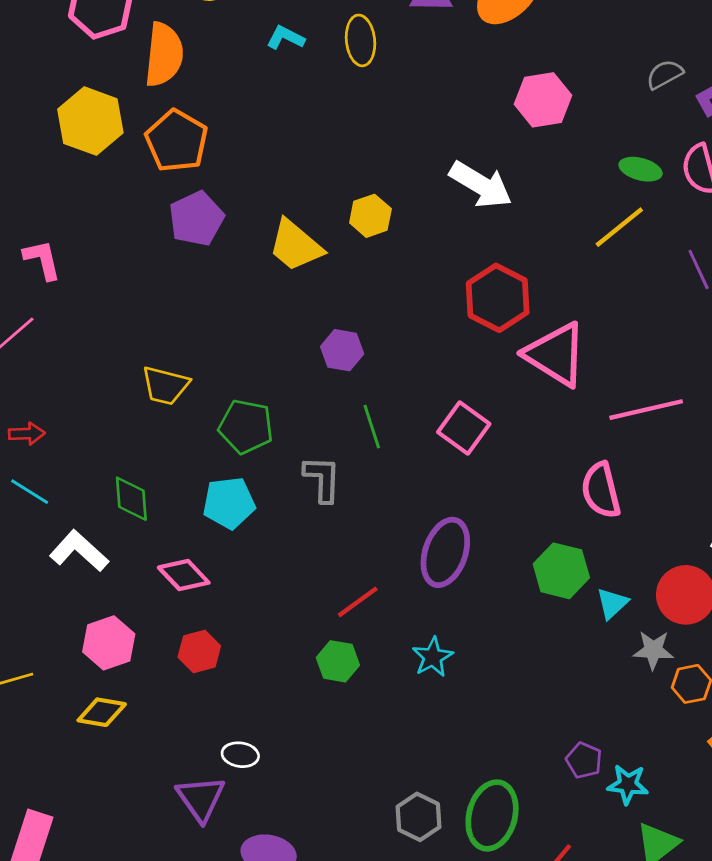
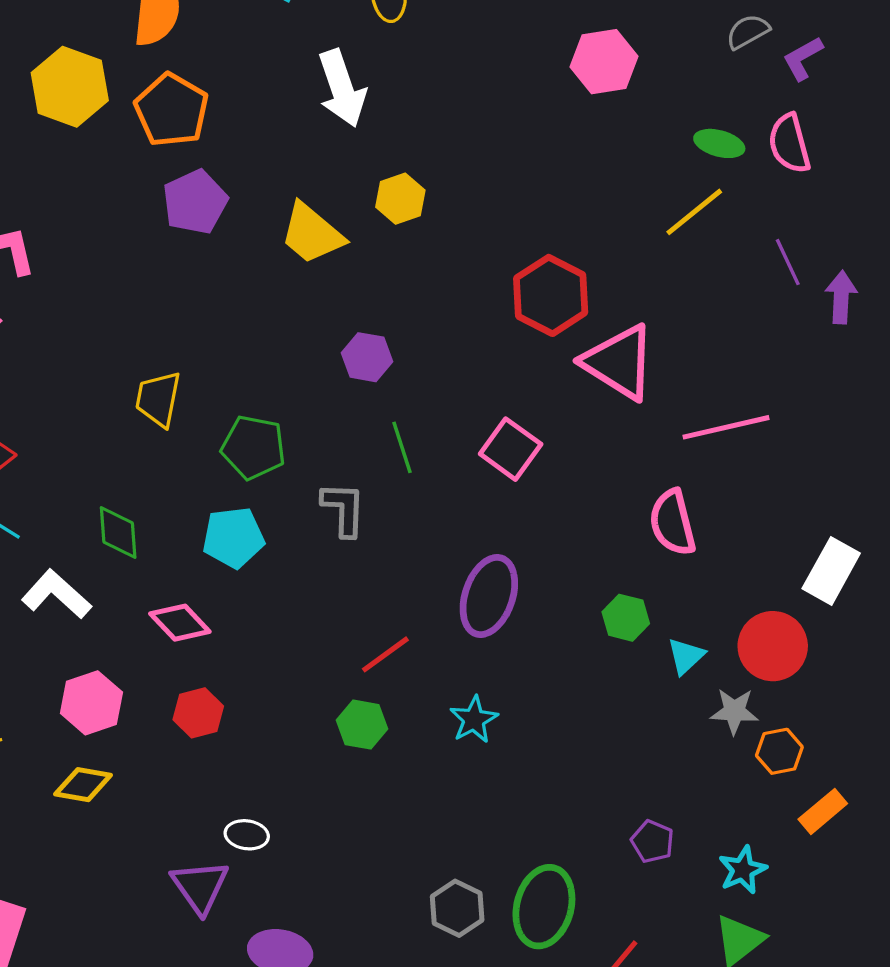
white arrow: (481, 185) -> (342, 88), moved, turned 40
yellow trapezoid: (165, 386) -> (158, 399), turned 87
green hexagon: (561, 571) -> (626, 618), size x0.7
cyan star: (628, 784) -> (743, 870), moved, turned -30

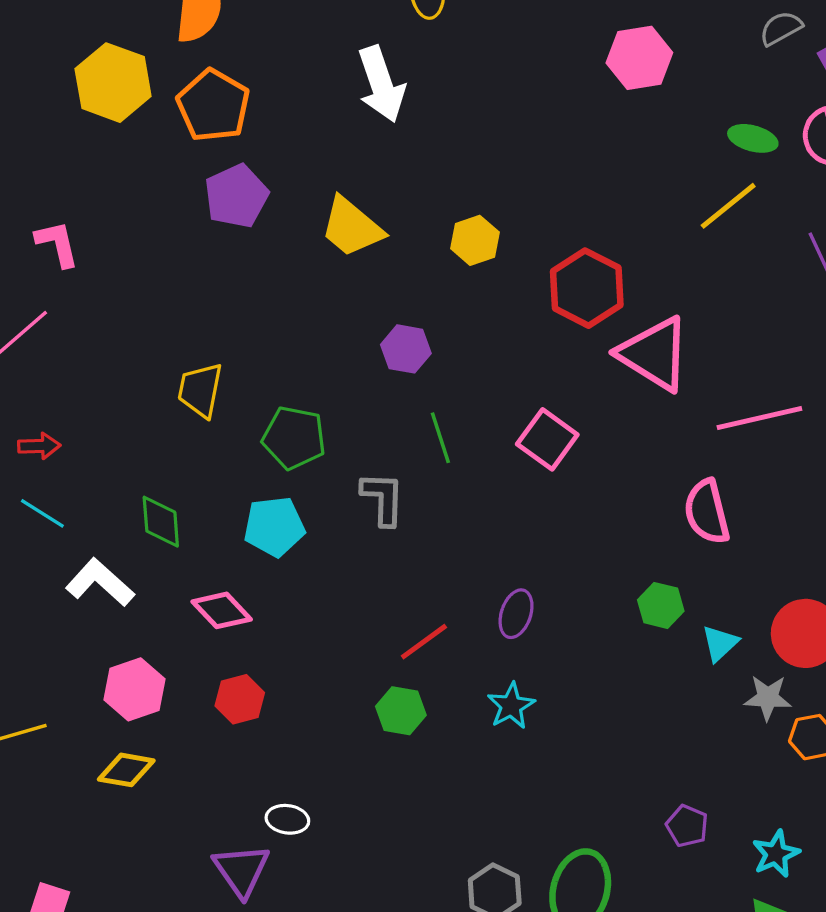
yellow hexagon: (400, 199) -> (475, 240), moved
purple ellipse: (489, 596) -> (516, 614), moved, size x0.6

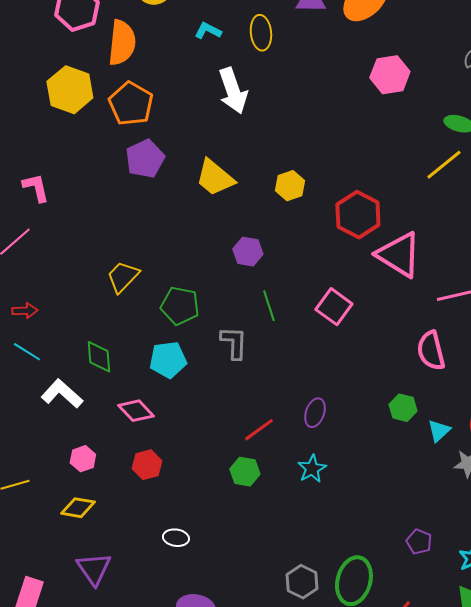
yellow trapezoid: (200, 390) -> (123, 277), turned 33
pink hexagon: (134, 689) -> (83, 459), size x0.7
purple triangle: (241, 870) -> (94, 569), moved

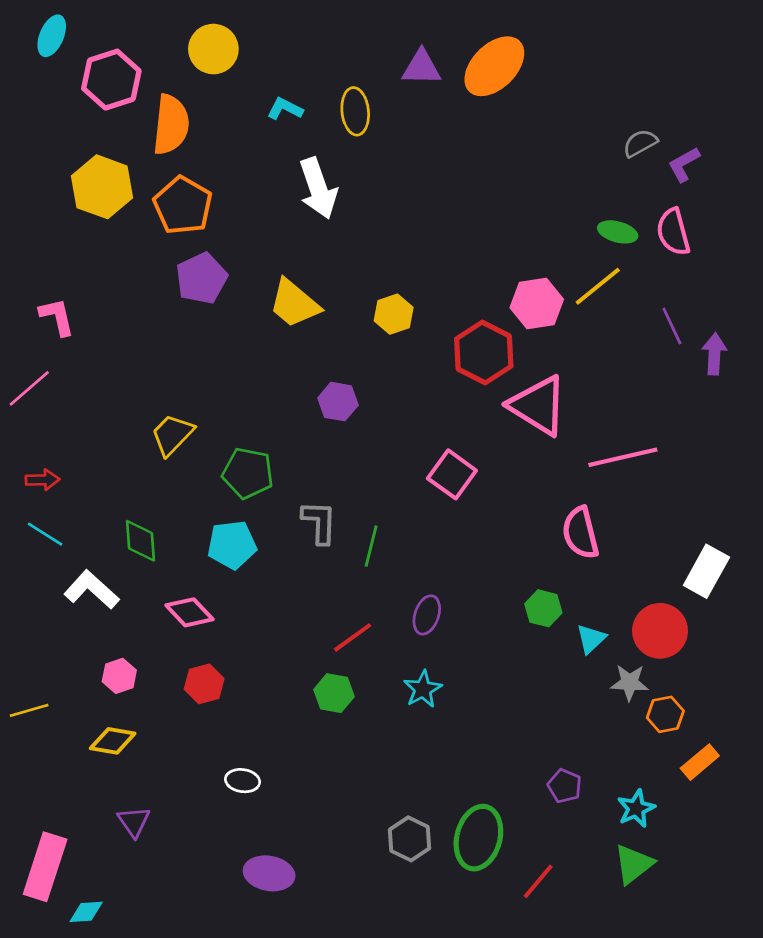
pink hexagon: (390, 75) -> (537, 303), moved
green line: (269, 306) -> (371, 546), moved, turned 32
purple triangle: (94, 569) -> (134, 822), size x0.7

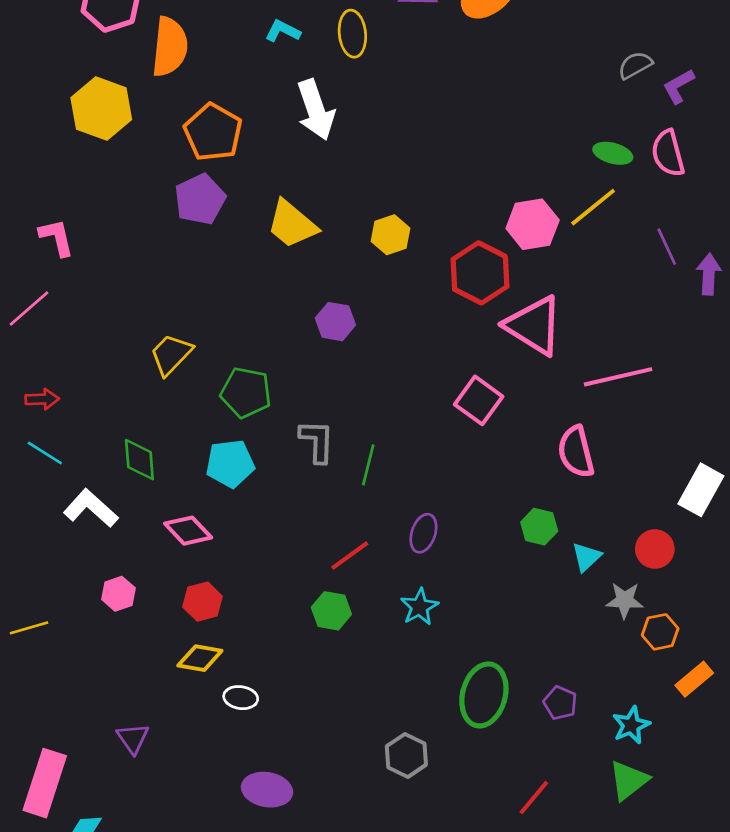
orange pentagon: (183, 205) -> (213, 132), moved
pink square: (452, 474) -> (479, 400), moved
red circle: (660, 631) -> (655, 549), size x0.7
yellow diamond: (113, 741) -> (200, 658), moved
green ellipse: (478, 838) -> (484, 695), moved

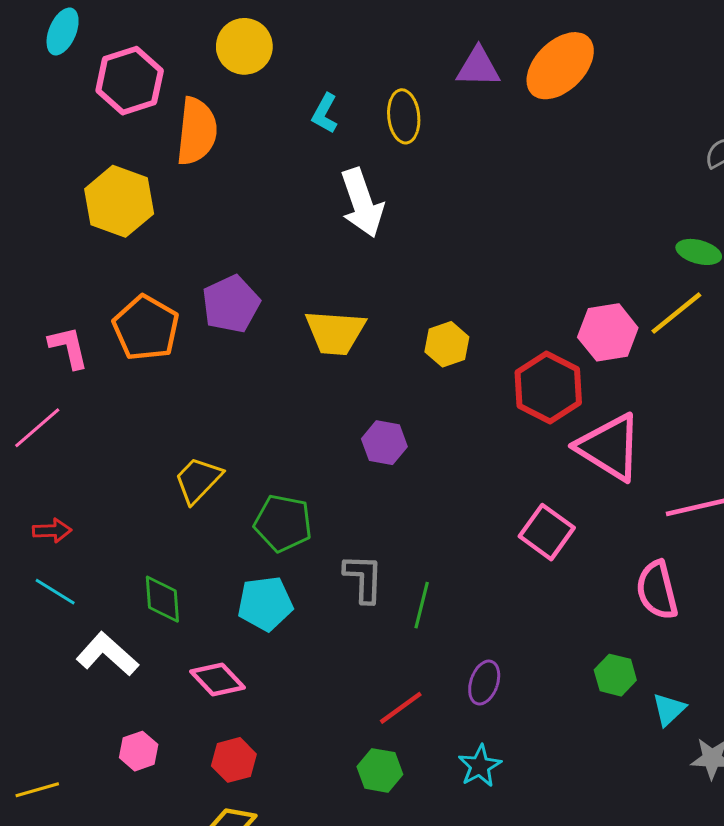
cyan L-shape: (283, 31) -> (325, 113), turned -88
orange pentagon: (213, 132) -> (146, 328), moved
yellow trapezoid: (292, 224) -> (335, 332), turned -36

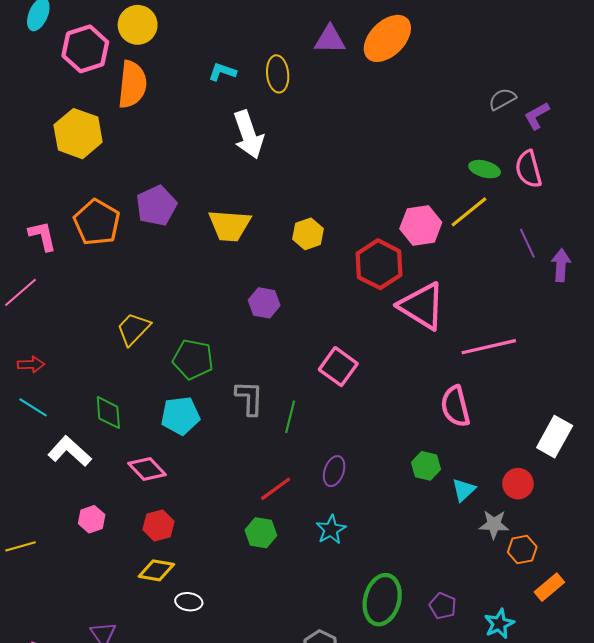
yellow circle: (244, 46) -> (138, 25), moved
cyan L-shape: (325, 113) -> (222, 72), turned 80
pink square: (547, 532) -> (338, 367), moved

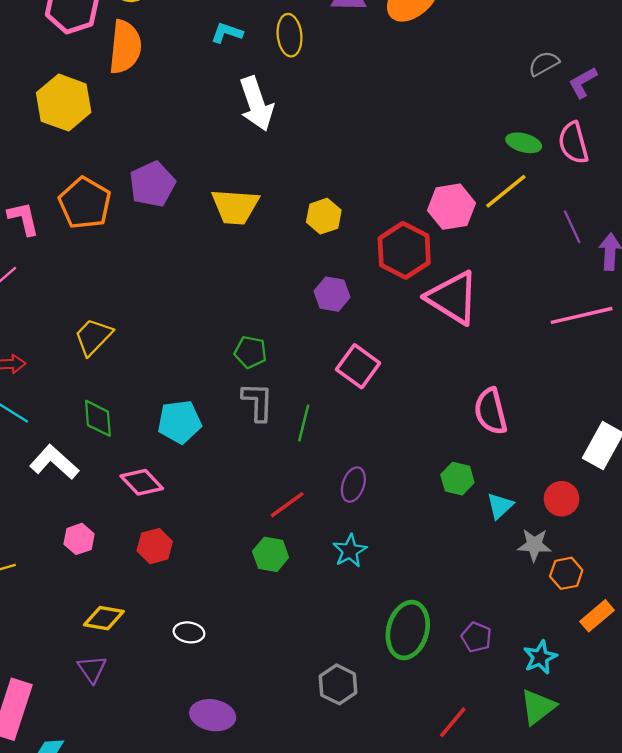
purple hexagon: (264, 303) -> (332, 294), moved
yellow trapezoid: (133, 329) -> (93, 337), moved
pink line: (489, 347) -> (582, 315), moved
green pentagon: (193, 359) -> (250, 352), moved, size x0.7
yellow diamond: (156, 570) -> (104, 618), moved

